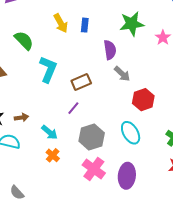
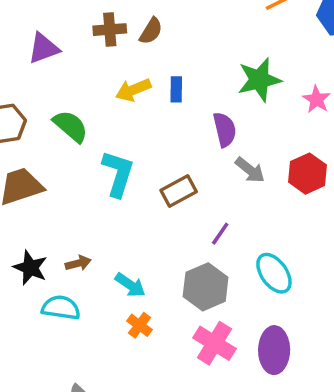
yellow arrow: (61, 23) -> (133, 90), turned 102
red hexagon: (143, 100) -> (307, 174), moved
purple line: (73, 108) -> (220, 234), moved

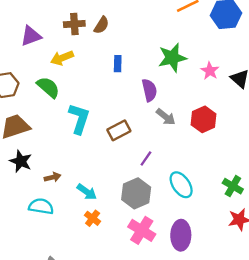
yellow arrow: (133, 90) -> (62, 58), moved
black star: (30, 268) -> (21, 161), moved

